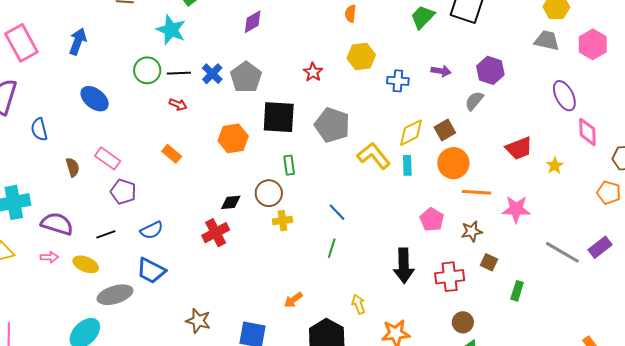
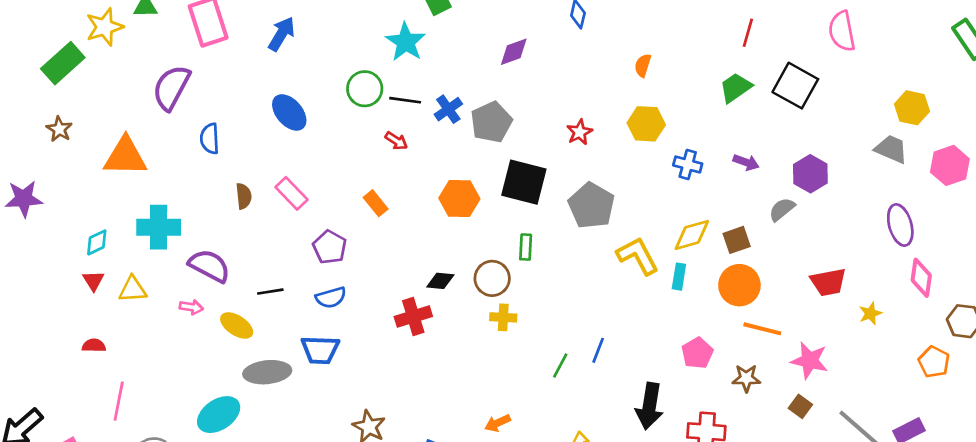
purple pentagon: (123, 192) -> (330, 247), moved
blue line: (337, 212) -> (598, 350), moved, turned 54
brown square: (489, 262) -> (800, 406), moved
blue trapezoid: (151, 271) -> (320, 350), turned -36

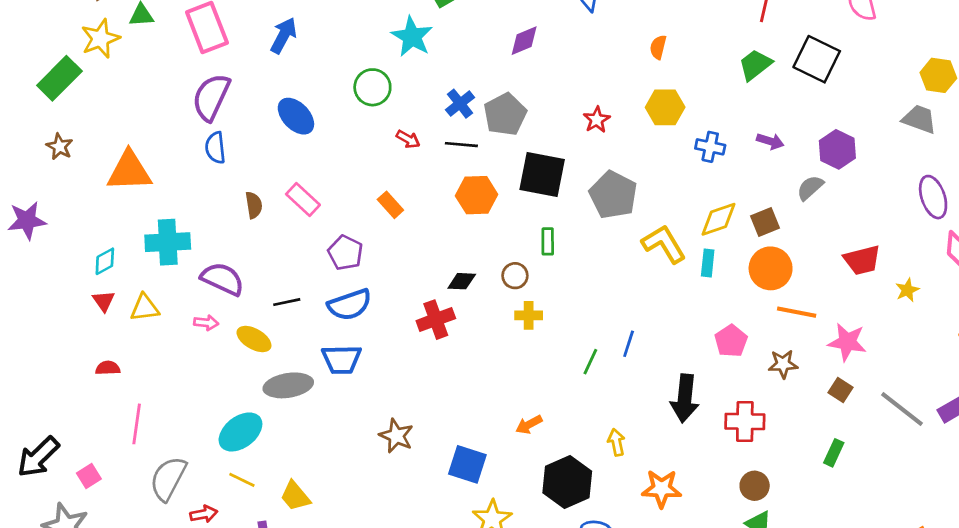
purple semicircle: (171, 88) -> (211, 97), moved
black line: (405, 100) -> (461, 145), moved
brown circle: (492, 278) -> (515, 276), size x0.7
blue semicircle: (331, 297) -> (350, 305), size x1.4

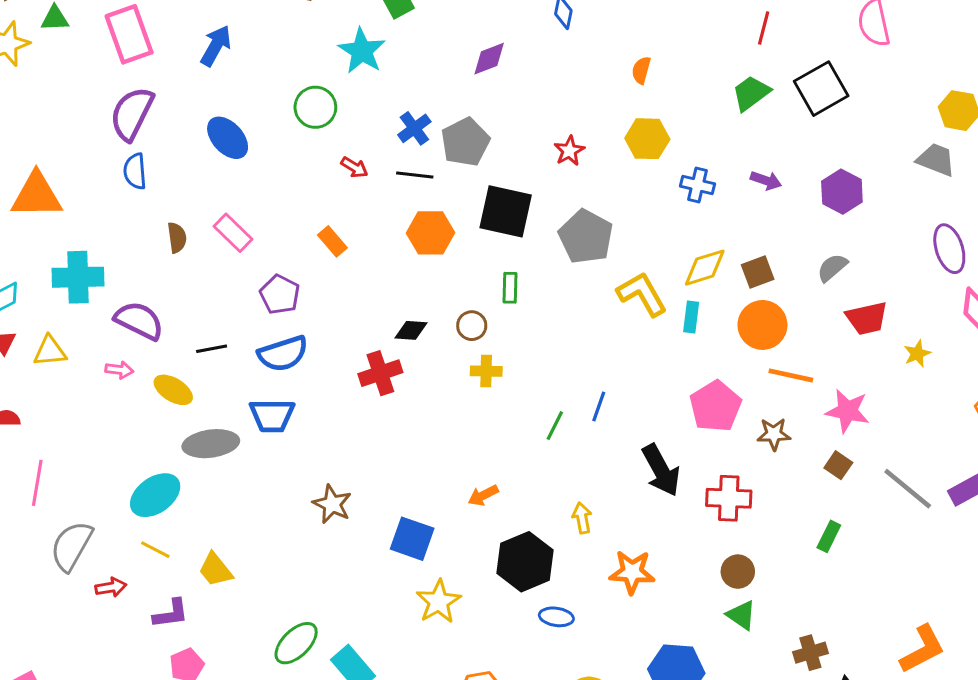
black square: (817, 59) -> (821, 89), turned 33
gray semicircle: (810, 188) -> (832, 268), moved
pink pentagon: (731, 341) -> (715, 406), size x1.4
black arrow: (685, 398) -> (661, 470), turned -36

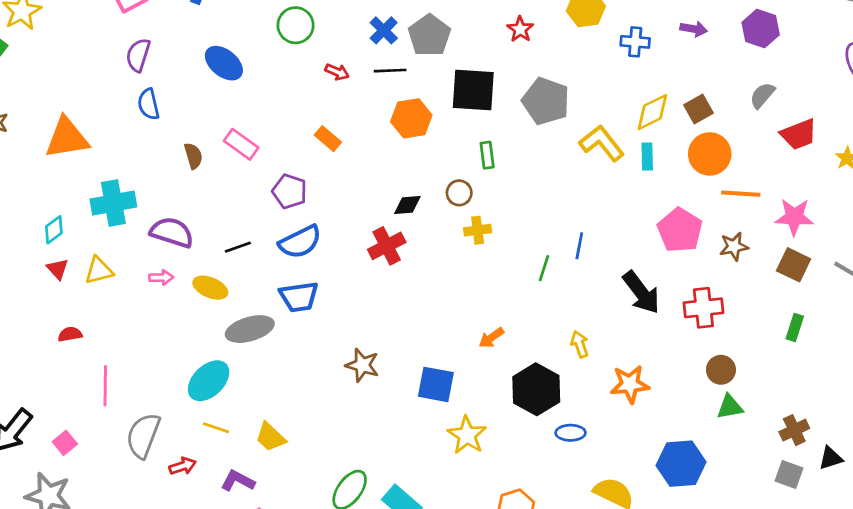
purple semicircle: (132, 114) -> (138, 55), size x0.7
brown square: (838, 465) -> (794, 265), size x1.4
purple L-shape: (171, 614) -> (238, 481), turned -136
green triangle: (741, 615) -> (730, 407), turned -36

